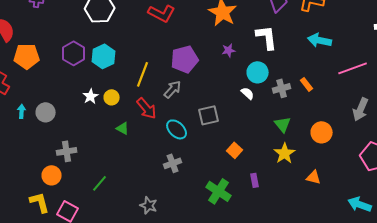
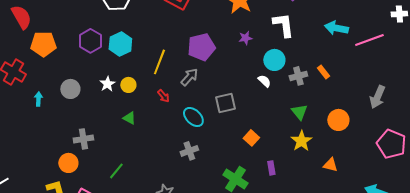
pink line: (353, 68) -> (369, 40), moved
red arrow: (147, 108) -> (163, 96), size x0.6
gray circle: (46, 112) -> (70, 89), moved
green triangle: (123, 128) -> (129, 118), moved

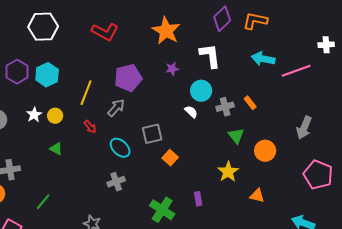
green triangle: (299, 112) -> (236, 136), moved
orange square: (251, 138) -> (170, 158), moved

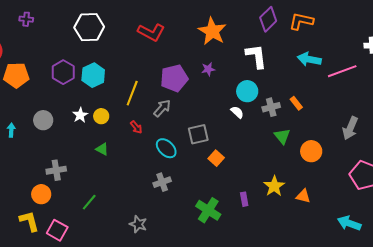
purple star: (172, 69) -> (208, 69), moved
yellow star: (228, 172) -> (274, 186), moved

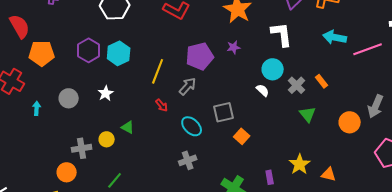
gray cross: (271, 107) -> (297, 85), turned -30
yellow circle: (101, 116) -> (107, 139), moved
orange circle: (311, 151) -> (350, 122), moved

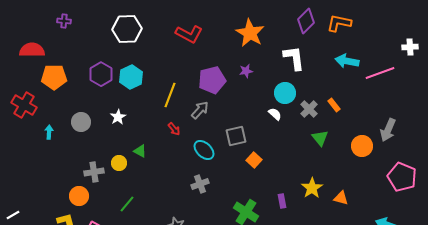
red semicircle: (20, 26) -> (32, 50), turned -60

